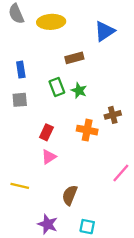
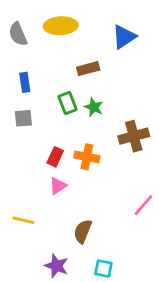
gray semicircle: (16, 14) -> (18, 34), moved
brown cross: (113, 115) -> (134, 136), size x1.5
orange cross: (87, 130) -> (87, 157), moved

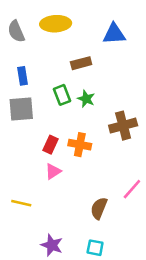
blue triangle: (124, 37) -> (114, 34), turned 30
gray square: (23, 118) -> (21, 109), size x1.5
brown semicircle: (83, 231) -> (99, 208), moved

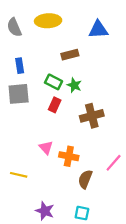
green rectangle: (62, 95) -> (54, 82), turned -42
brown cross: (123, 126) -> (92, 116), moved
red rectangle: (51, 145) -> (55, 105), moved
orange cross: (80, 145) -> (69, 156), moved
pink triangle: (53, 171) -> (46, 147), turned -40

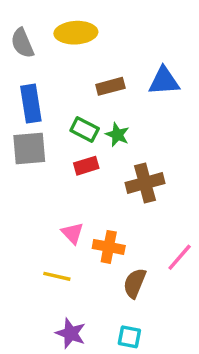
blue triangle: (98, 29) -> (164, 81), moved
blue rectangle: (20, 66) -> (31, 104), size x1.5
red rectangle: (55, 105) -> (86, 166), turned 48
yellow line: (19, 175) -> (57, 276), moved

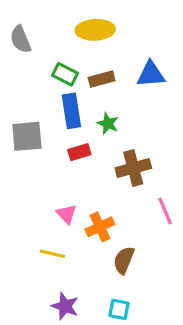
yellow ellipse: (76, 33) -> (95, 30), moved
blue rectangle: (31, 104) -> (71, 111), moved
green rectangle: (85, 129) -> (65, 74), moved
orange cross: (109, 247) -> (100, 227), turned -36
pink line: (180, 257) -> (165, 211), moved, turned -64

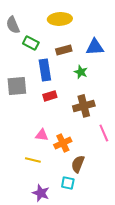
green rectangle: (65, 74) -> (31, 43), moved
green star: (108, 124) -> (81, 72), moved
pink triangle: (67, 214) -> (42, 135), turned -40
cyan square: (119, 309) -> (68, 183), moved

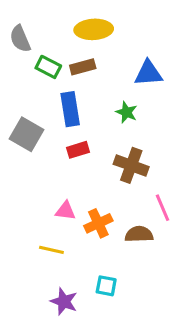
brown rectangle: (64, 50) -> (83, 67), moved
gray square: (17, 86) -> (26, 134), turned 35
brown cross: (84, 106) -> (131, 165), turned 35
brown semicircle: (78, 164) -> (139, 234), moved, turned 66

